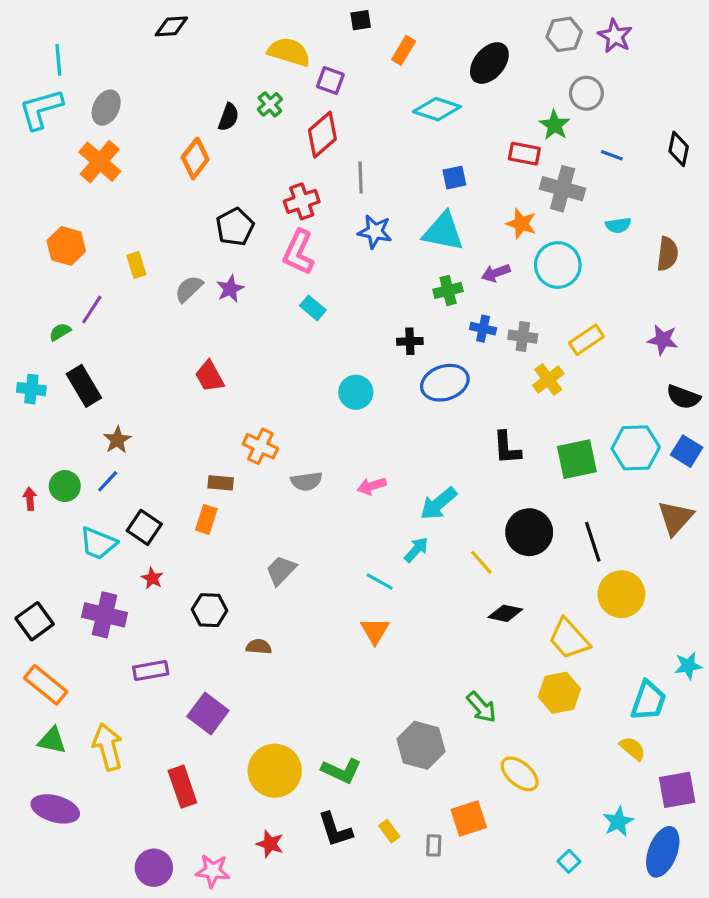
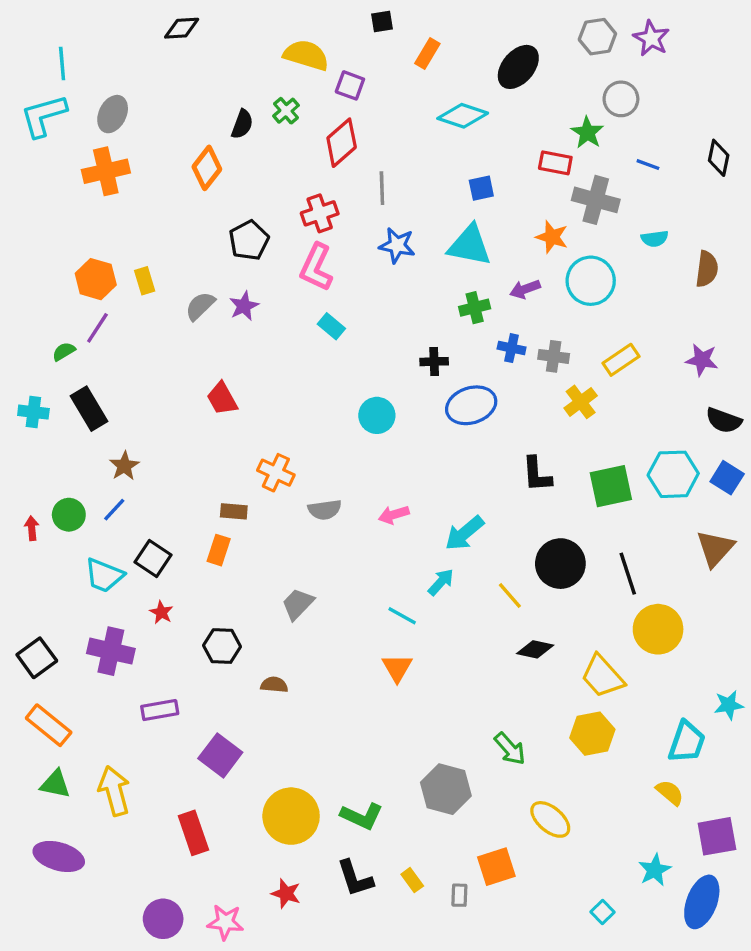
orange cross: (100, 162) -> (106, 171), turned 36
orange hexagon: (66, 246) -> (96, 279), moved

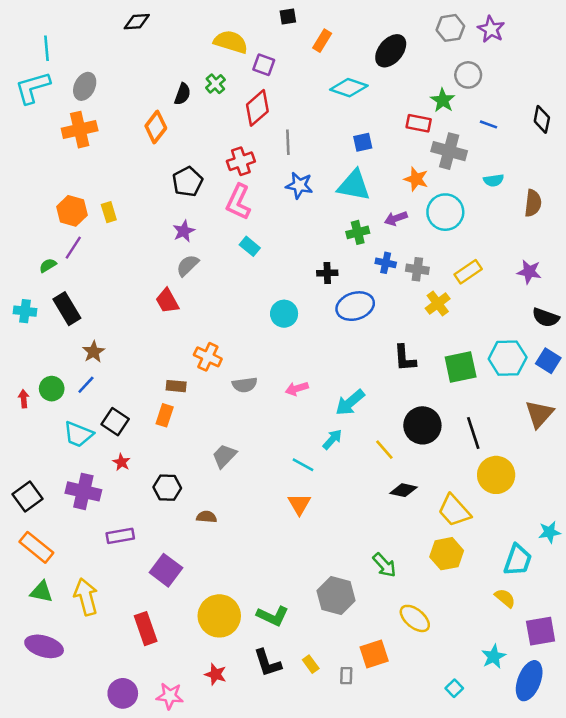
gray semicircle: (200, 306) -> (188, 265), moved

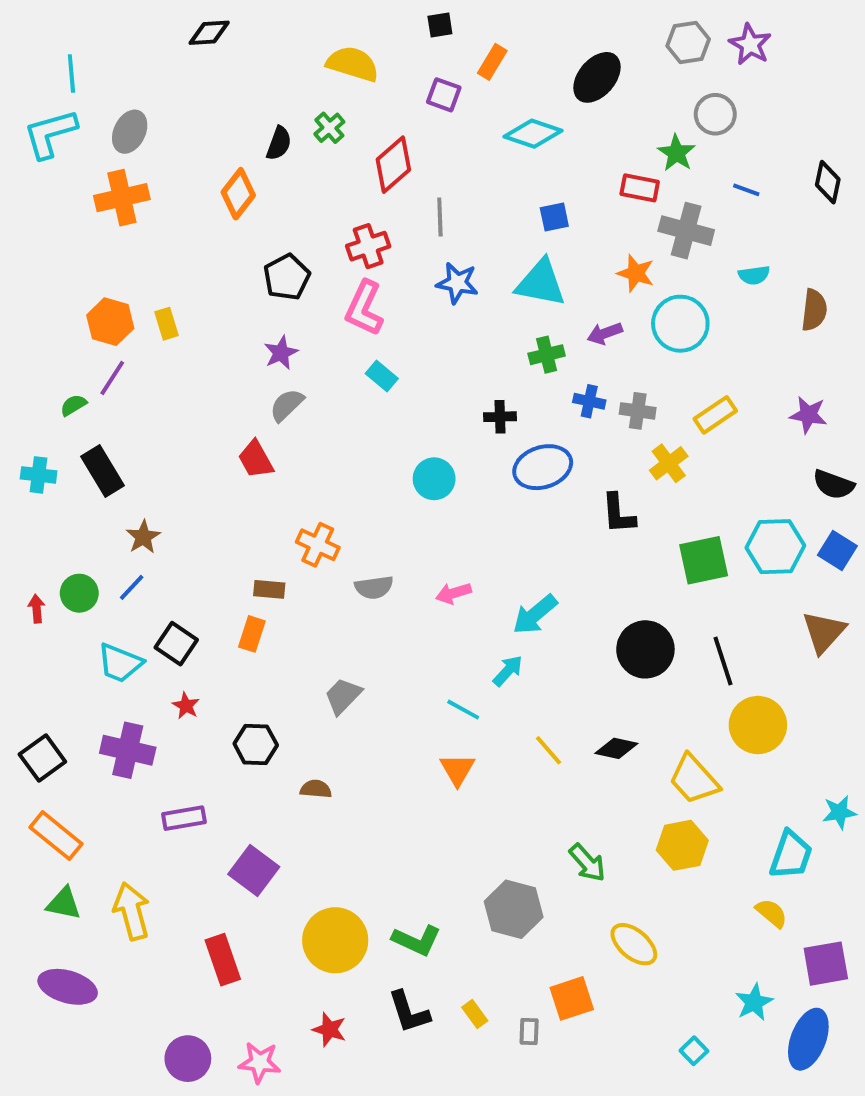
purple square: (264, 65) -> (444, 95), moved
black L-shape: (405, 358) -> (618, 514), moved
yellow line: (384, 450) -> (548, 750), moved

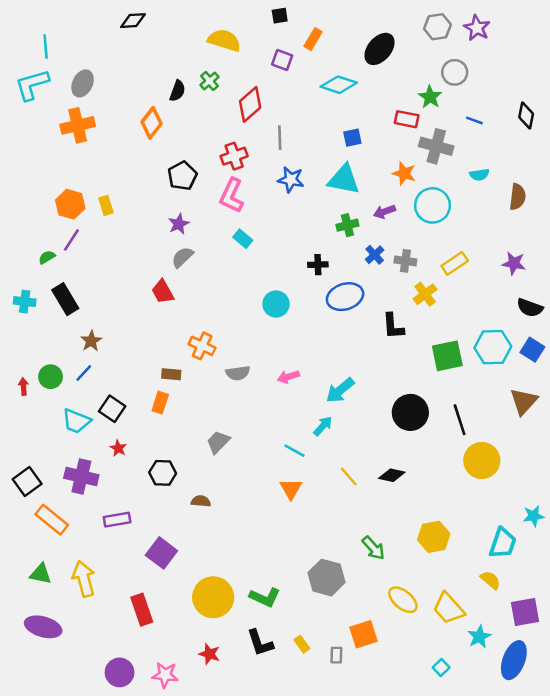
blue cross: (589, 401) -> (375, 255), turned 36
yellow trapezoid: (694, 779) -> (449, 608), moved
orange rectangle: (56, 836) -> (52, 520), moved

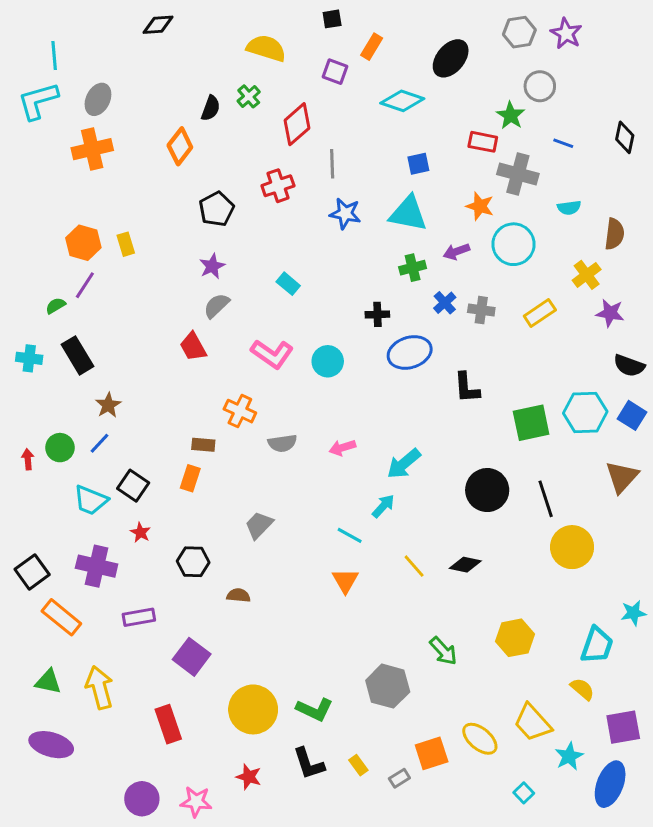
pink L-shape: (232, 196) -> (272, 354), moved, turned -80
yellow cross: (425, 294) -> (587, 275), moved
yellow ellipse: (403, 600) -> (480, 739), moved
gray rectangle: (336, 655) -> (399, 778), turned 56

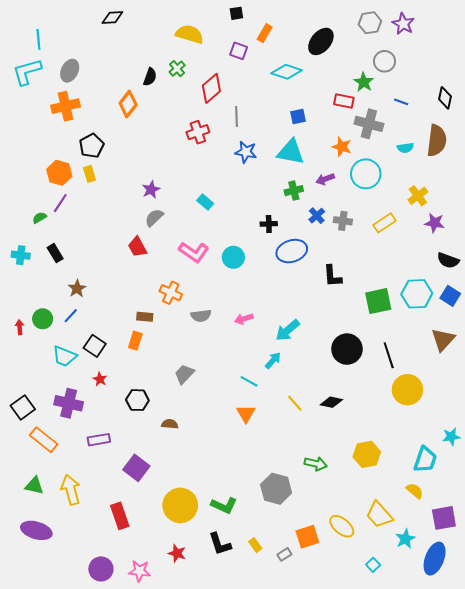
black pentagon: (217, 209) -> (92, 146), moved
brown semicircle: (614, 234) -> (437, 141), moved, size x1.4
black rectangle: (78, 355) -> (55, 253), size x0.7
green arrow: (443, 651) -> (316, 464), turned -35

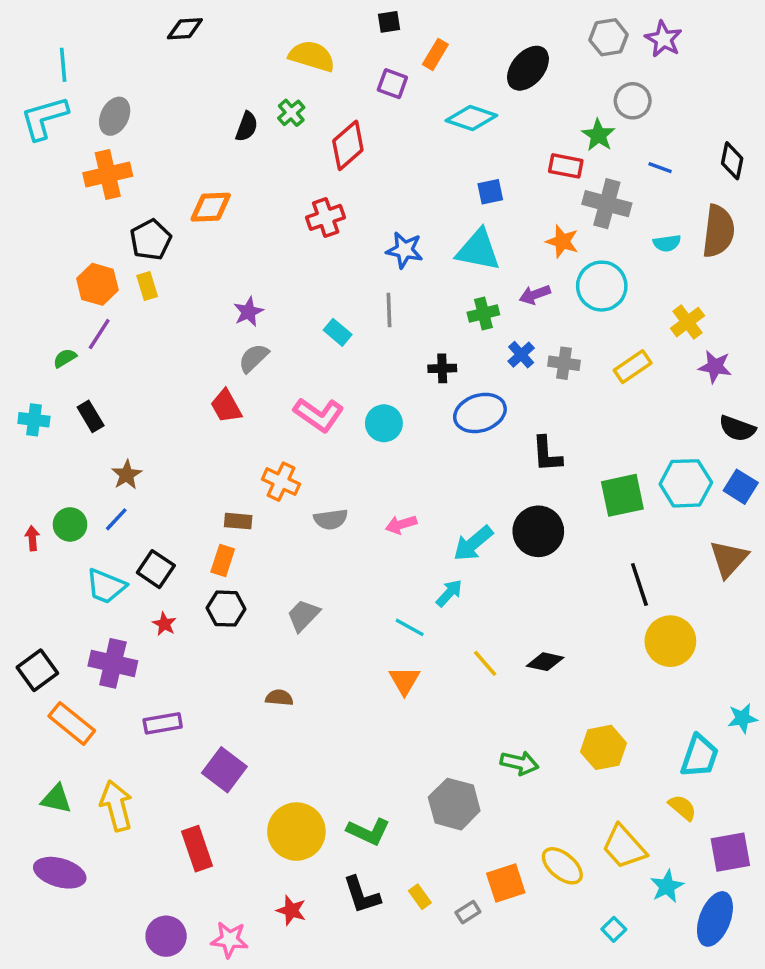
orange diamond: (128, 104) -> (211, 207), moved, turned 50
gray line: (236, 117) -> (389, 310), moved
black circle: (347, 349) -> (538, 531), moved
black hexagon: (137, 400) -> (226, 609), moved

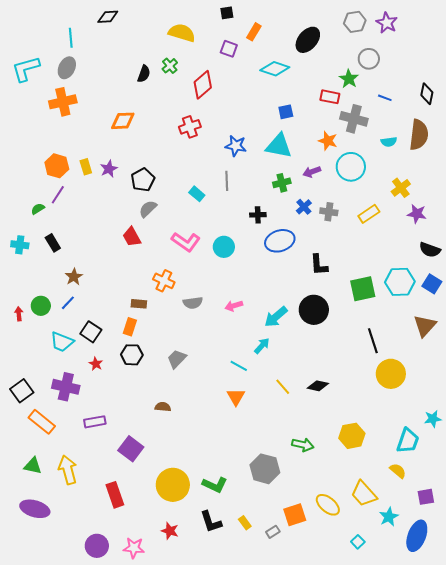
cyan line: (63, 65) -> (71, 38), moved
black pentagon: (151, 240) -> (143, 180), moved
purple star: (248, 312) -> (109, 169), moved
purple square: (730, 852) -> (426, 497), size x0.7

